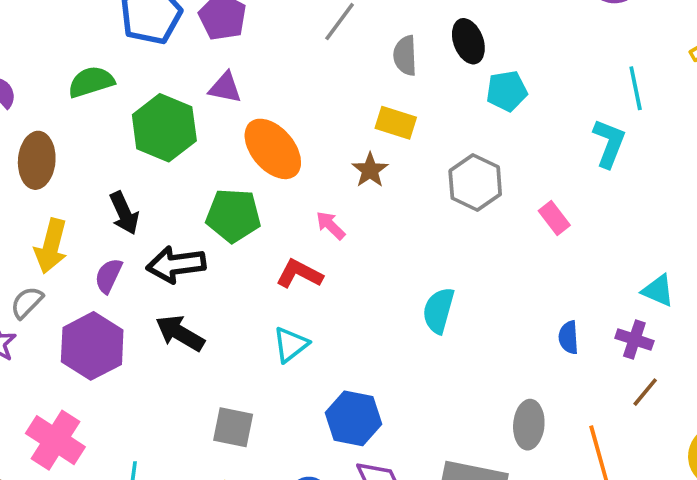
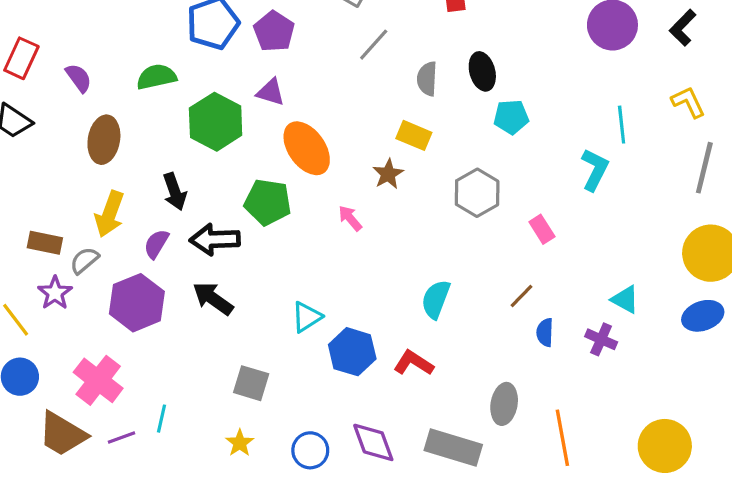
red L-shape: (299, 274) -> (414, 363), moved
brown line: (645, 392) -> (521, 296), moved
blue hexagon: (353, 418) -> (352, 352), moved

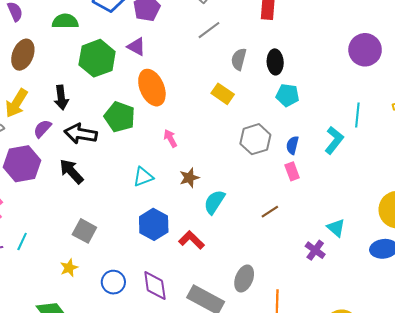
brown star: (388, 174) -> (189, 178), moved
cyan triangle: (307, 317) -> (143, 177), moved
blue semicircle: (545, 332) -> (292, 145), moved

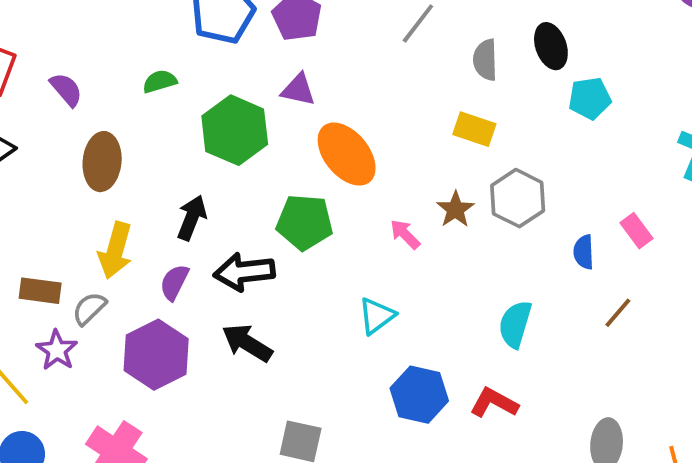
green semicircle: (65, 21) -> (160, 81), size x0.7
black arrow: (61, 98) -> (192, 218), turned -135
gray hexagon: (255, 139) -> (518, 198), moved
blue semicircle: (292, 145) -> (584, 252), moved
brown star: (189, 178) -> (455, 209), moved

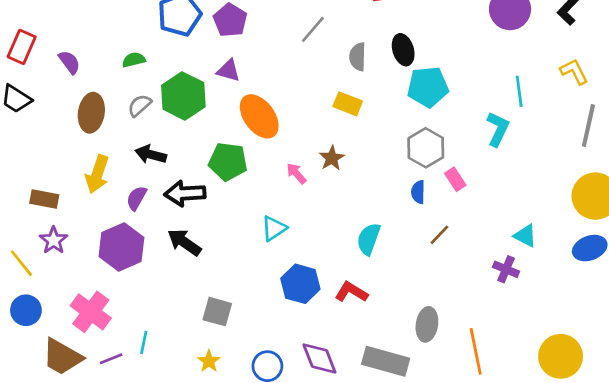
cyan pentagon: (590, 98) -> (428, 87), size x1.4
gray hexagon: (518, 198) -> (426, 148), moved
black arrow: (192, 218) -> (151, 154), turned -100
gray semicircle: (89, 309) -> (139, 105), moved

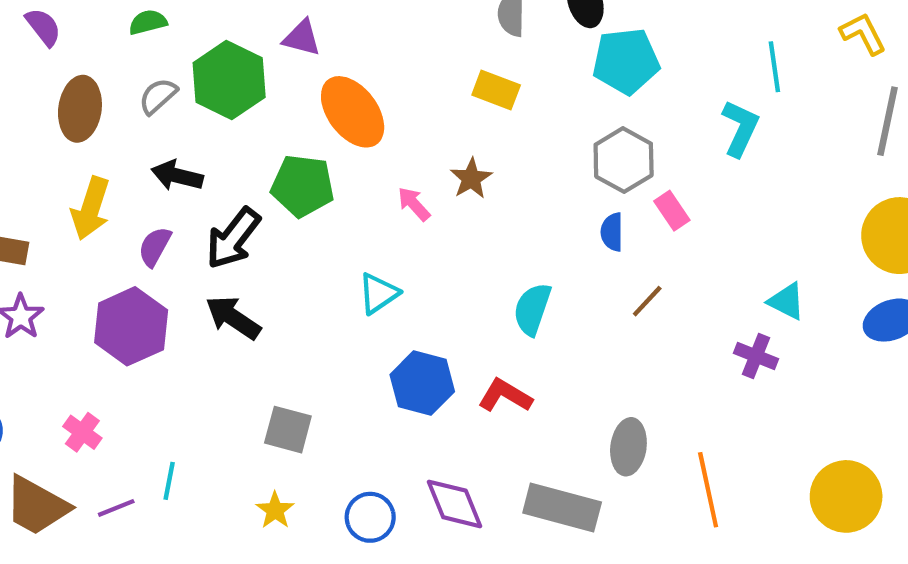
black arrow: (185, 193) -> (233, 238), turned -48
pink cross: (91, 312) -> (82, 432), size x0.6

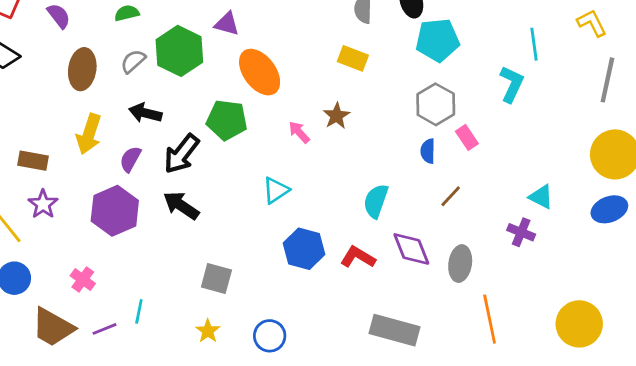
gray ellipse: (628, 447) -> (460, 264), moved
purple diamond: (455, 504) -> (411, 249), moved

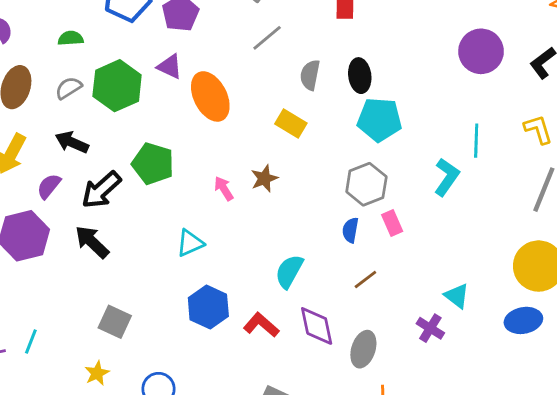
orange ellipse: (260, 72) -> (210, 96), moved

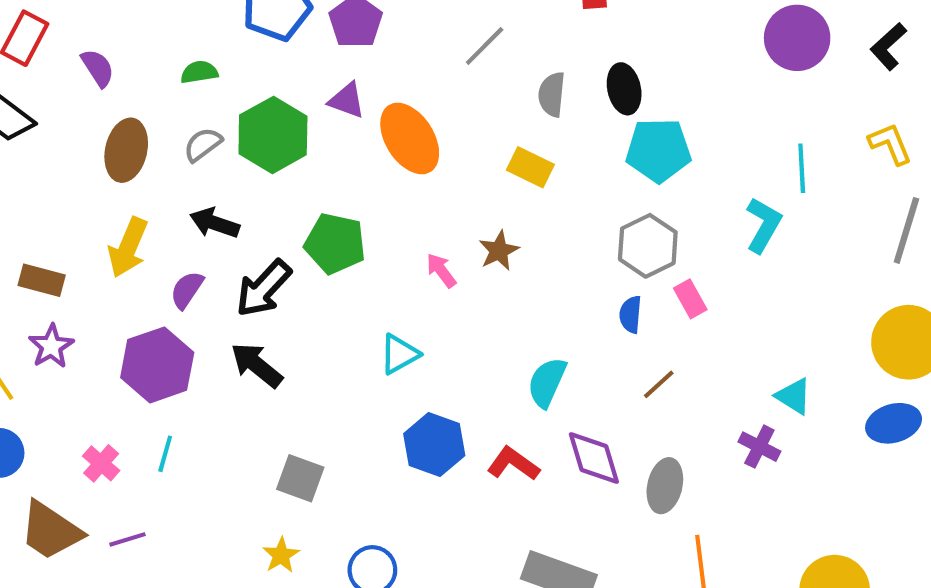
cyan line: (31, 342) -> (165, 454), moved

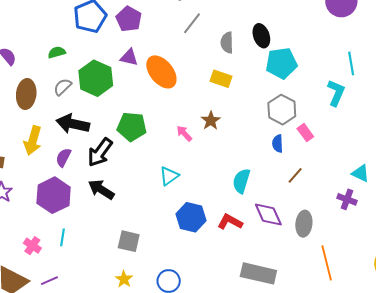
black arrow: (215, 223) -> (73, 124), size x1.4

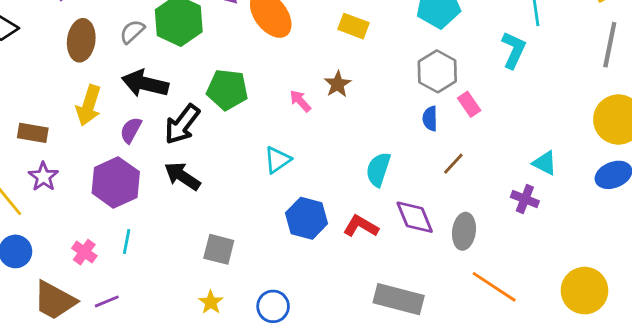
orange line: (327, 263) -> (494, 287), turned -44

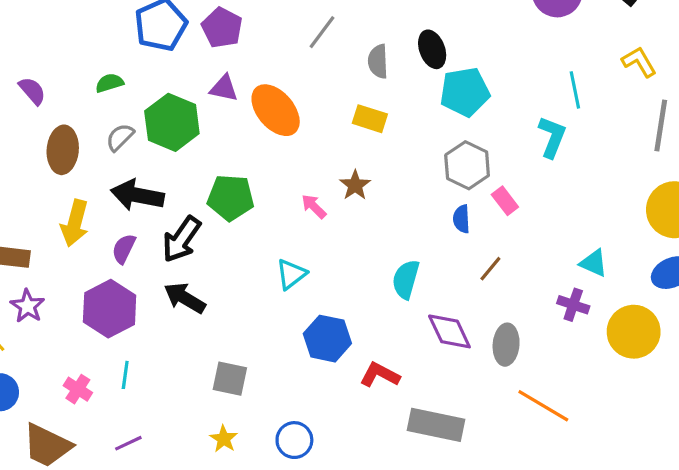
red L-shape: (361, 226) -> (380, 375), moved
yellow circle: (584, 291) -> (634, 332), moved
purple line: (107, 301) -> (128, 443), moved

